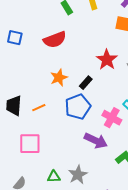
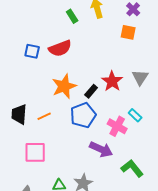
blue square: (15, 38) -> (32, 51), moved
red star: (107, 60) -> (112, 81), moved
orange star: (59, 78) -> (64, 86), size x1.4

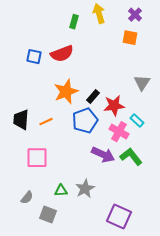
green rectangle: (72, 16) -> (74, 22), turned 48
red star: (112, 81) -> (114, 106), moved, turned 30
green L-shape: (132, 168) -> (131, 157), moved

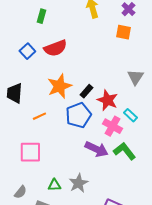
green rectangle: (74, 22) -> (41, 16), moved
blue square: (34, 57) -> (27, 51), turned 35
red star: (114, 106) -> (107, 100), turned 30
black trapezoid: (21, 120) -> (14, 93), moved

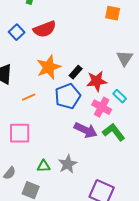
red star: (107, 100) -> (97, 81), turned -30

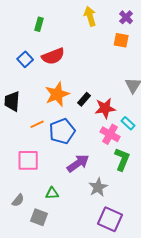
blue pentagon: (68, 96) -> (62, 131), moved
purple arrow: (86, 130) -> (78, 163), moved, turned -60
green L-shape: (114, 132) -> (122, 159), turned 60
gray star: (68, 164) -> (98, 187), moved

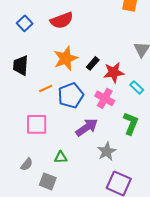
blue square: (25, 59) -> (25, 23), moved
pink cross: (110, 134) -> (105, 98), moved

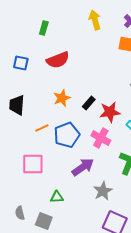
blue square: (25, 23) -> (21, 63), turned -35
orange star: (66, 58) -> (62, 98), size x0.7
gray semicircle: (27, 164) -> (20, 213), moved, turned 128

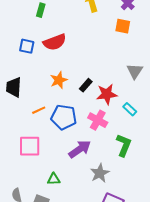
blue square: (21, 63) -> (27, 46), moved
blue pentagon: (67, 135) -> (64, 117), turned 30

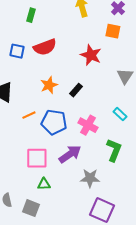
red star: (107, 94) -> (91, 55), moved, turned 30
pink square: (30, 146) -> (37, 158), moved
gray star: (100, 173) -> (90, 178), turned 30

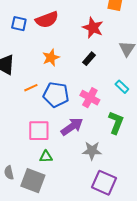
black rectangle: (76, 90) -> (89, 59), moved
gray square: (31, 208) -> (33, 181), size x1.4

